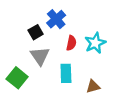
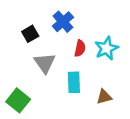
black square: (36, 32) -> (30, 34), moved
green square: (17, 78) -> (18, 100), moved

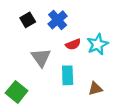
black square: (30, 34) -> (28, 20), moved
red semicircle: (80, 48) -> (73, 44), turned 56

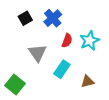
red semicircle: (73, 44) -> (67, 41), turned -48
cyan rectangle: (68, 75) -> (62, 69), turned 36

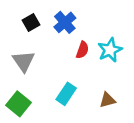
gray triangle: (37, 53) -> (24, 61), moved
cyan rectangle: (62, 69) -> (66, 94), moved

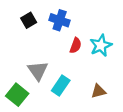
blue cross: (65, 22) -> (60, 20), turned -30
gray triangle: (24, 61) -> (38, 71), moved

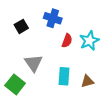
black square: (29, 20) -> (21, 26), moved
cyan rectangle: (61, 86) -> (64, 76), moved, turned -30

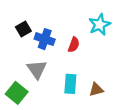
blue cross: (53, 18) -> (45, 39), moved
cyan star: (89, 41) -> (100, 25), moved

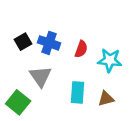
cyan star: (100, 25) -> (110, 60), moved, turned 30
black square: (23, 29) -> (23, 42), moved

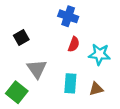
blue cross: (49, 43) -> (68, 16), moved

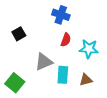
gray triangle: (37, 69) -> (44, 62), moved, turned 42

